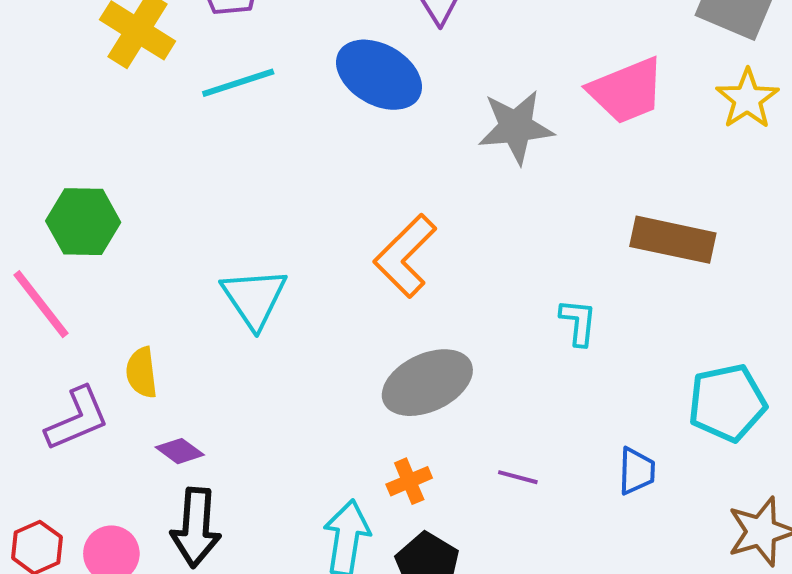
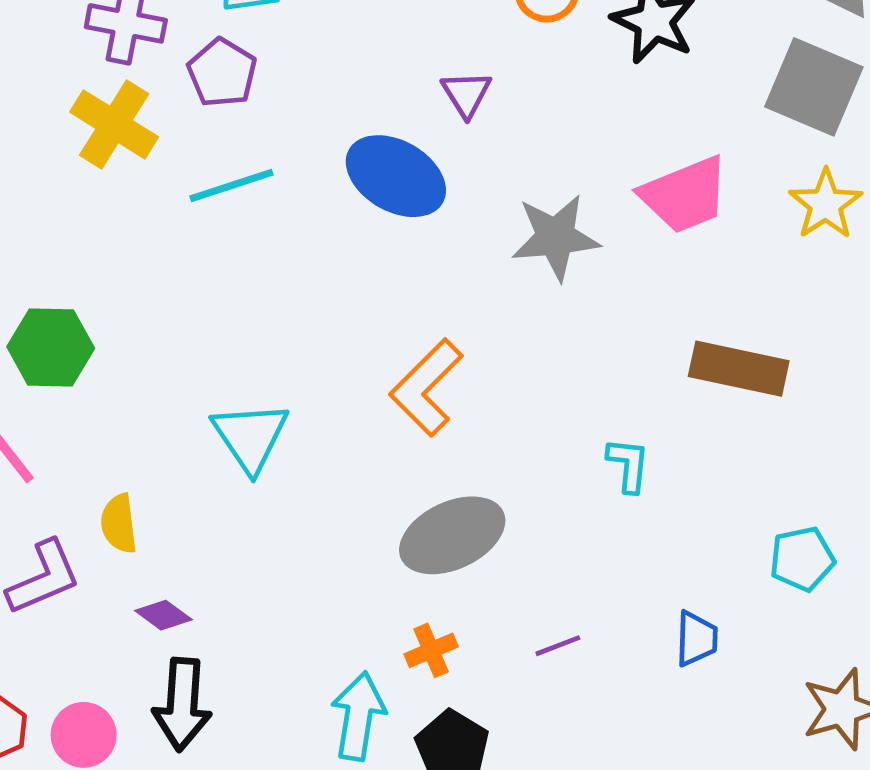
cyan pentagon: (727, 403) -> (802, 559), size x0.7
purple line: (518, 477) -> (558, 646), turned -36

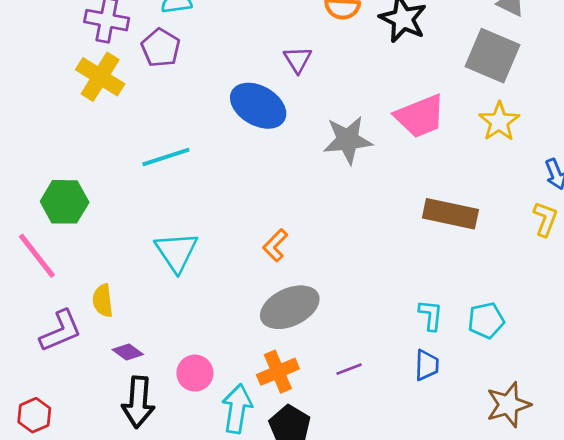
cyan line: (232, 185) -> (166, 157), moved
orange L-shape: (426, 387) -> (275, 245), moved, size x0.6
cyan L-shape: (628, 465) -> (431, 315), moved
orange cross: (431, 650) -> (278, 372), size x1.4
pink circle: (84, 735) -> (195, 373), moved

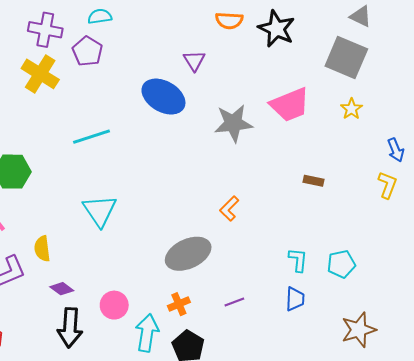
yellow star: (499, 122) -> (351, 109), size x0.7
brown rectangle: (450, 214) -> (313, 181), size x0.5
orange L-shape: (275, 245) -> (229, 209), moved
orange cross: (278, 372) -> (179, 304), size x0.7

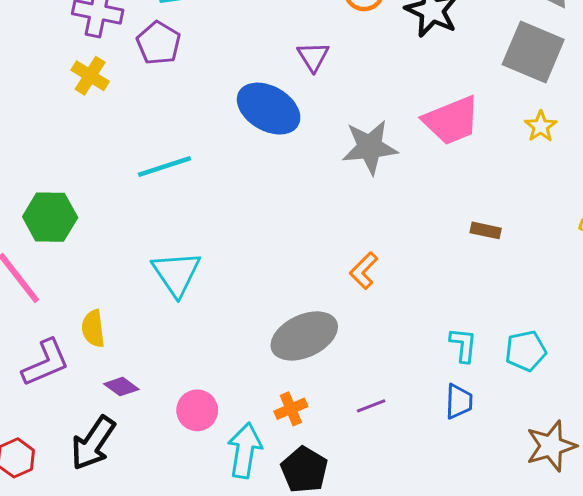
yellow cross: (40, 74) -> (90, 76), size x0.7
black arrow: (70, 328) -> (93, 443), moved, turned 30

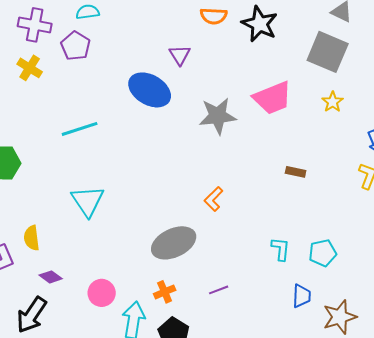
blue trapezoid: (459, 401) -> (302, 296), moved

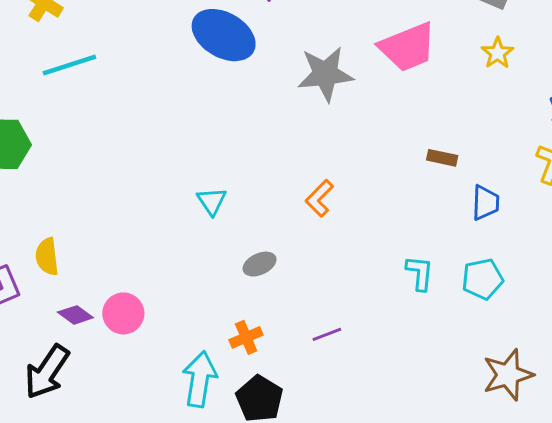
cyan line: (80, 129) -> (69, 65), moved
cyan triangle: (88, 201) -> (212, 201), moved, size x0.6
gray ellipse: (174, 243) -> (260, 264), size x0.5
pink circle: (102, 293) -> (123, 313), moved
blue trapezoid: (302, 296) -> (486, 203), moved

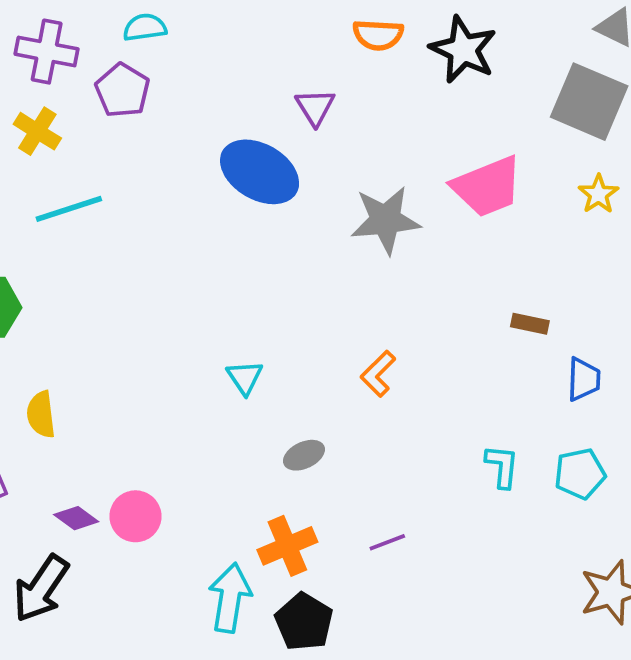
yellow semicircle: (47, 257) -> (41, 414), moved
orange cross: (246, 337) -> (287, 546), size x1.4

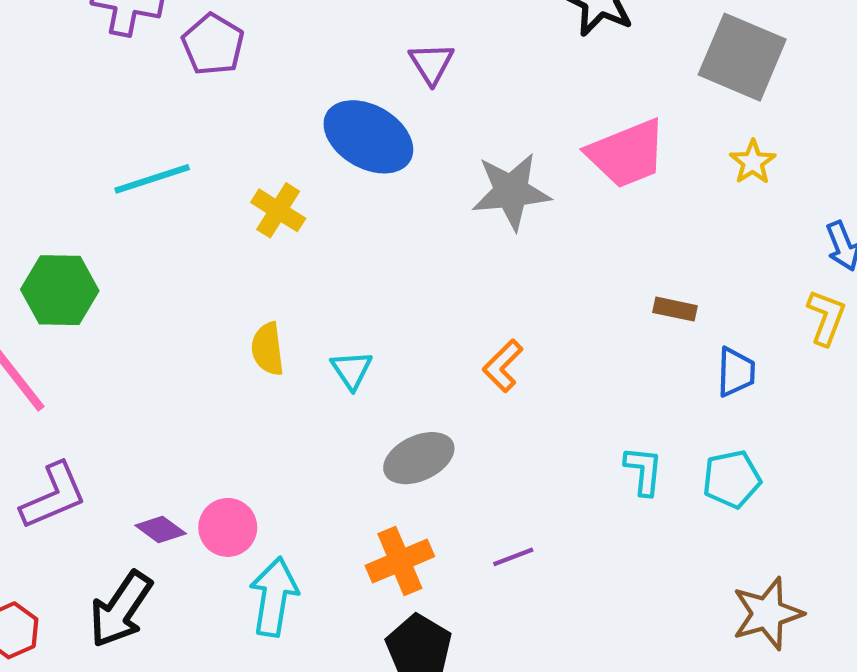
yellow cross: (37, 131) -> (278, 210), moved
yellow semicircle: (41, 414) -> (268, 349), moved
gray ellipse: (304, 455) -> (419, 458), size x1.5
cyan arrow: (230, 598) -> (274, 597), moved

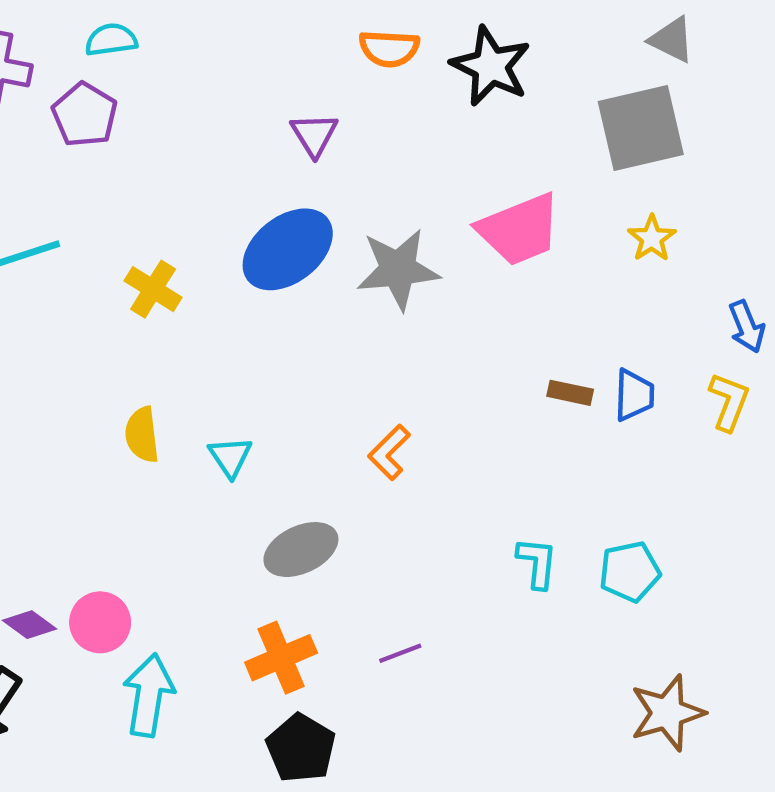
gray square: (742, 57) -> (641, 128), turned -36
blue ellipse: (368, 137) -> (288, 249), moved, turned -68
blue trapezoid: (736, 372) -> (634, 395), moved

